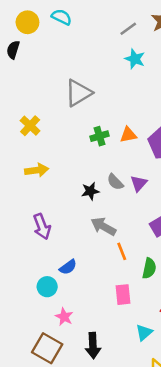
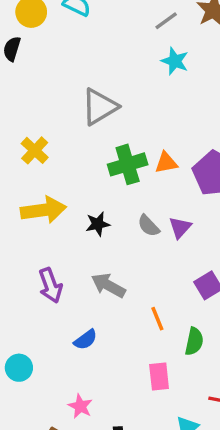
green cross: (99, 136) -> (128, 164), size x1.5
yellow arrow: (37, 170) -> (43, 210), size x1.4
black star: (90, 191) -> (98, 224), moved
gray arrow: (103, 226) -> (108, 285), moved
cyan circle: (47, 287) -> (19, 368), moved

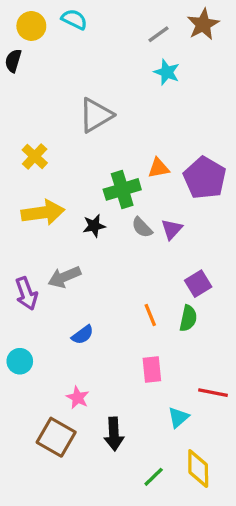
green cross: (128, 164) -> (122, 189), moved
purple arrow: (50, 285) -> (26, 294), moved
gray arrow: (108, 285) -> (64, 277), moved, turned -52
green semicircle: (194, 341) -> (188, 318), moved

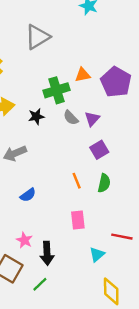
purple square: (198, 284) -> (99, 150), moved
black arrow: (114, 434) -> (47, 253), moved
green line: (154, 477) -> (40, 284), moved

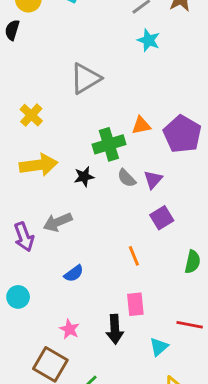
green semicircle: (104, 183) -> (193, 262), moved
black arrow: (47, 253) -> (115, 329), moved

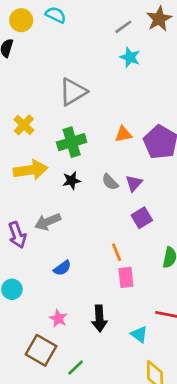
green cross: (109, 144) -> (72, 142), moved
pink rectangle: (135, 304) -> (126, 277), moved
cyan triangle: (159, 347) -> (139, 334), turned -42

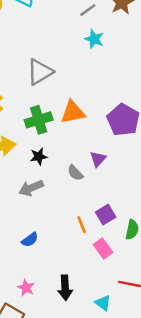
orange triangle: (123, 134) -> (73, 112), moved, size x1.5
gray semicircle: (110, 182) -> (75, 173), moved
purple square: (142, 218) -> (106, 215), moved
gray arrow: (48, 222) -> (31, 188), moved
pink rectangle: (126, 277) -> (103, 249), moved, turned -30

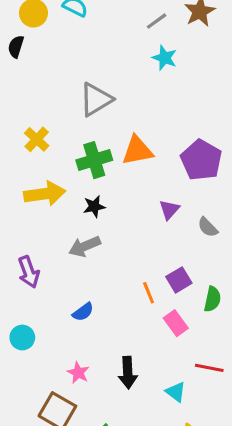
gray semicircle: (75, 173) -> (208, 227), moved

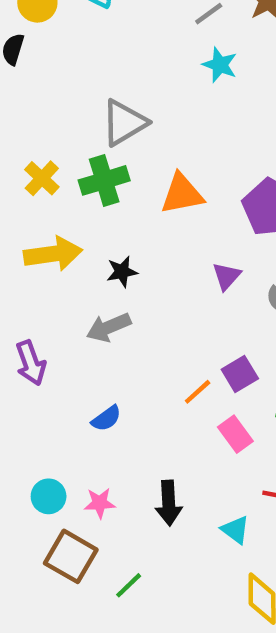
green cross: (94, 160) -> (104, 180), moved
orange line: (149, 293) -> (198, 392), turned 70
cyan circle: (22, 338) -> (49, 496), moved
pink star: (78, 373) -> (100, 503), turned -30

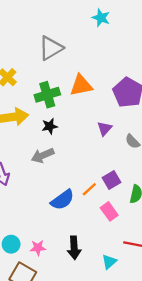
green cross: (104, 180) -> (47, 95), moved
blue semicircle: (106, 418) -> (62, 200), moved, size x1.5
cyan triangle: (235, 530) -> (109, 262), turned 42

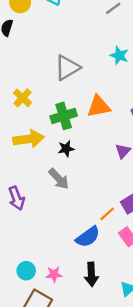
cyan star: (101, 18) -> (119, 56), moved
gray arrow: (43, 155) -> (59, 179), turned -110
blue semicircle: (62, 200) -> (88, 237), moved

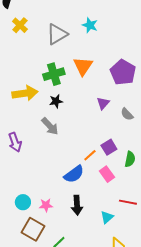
cyan star: (119, 56) -> (90, 25), moved
yellow cross: (23, 98) -> (20, 25), moved
orange triangle: (99, 106) -> (83, 66), turned -45

